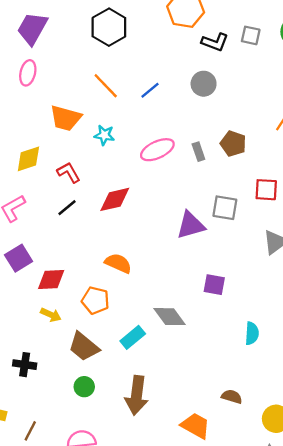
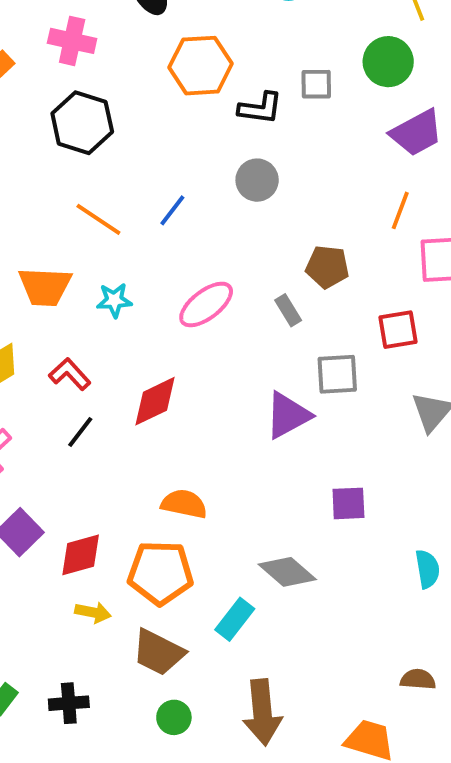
gray rectangle: (198, 152) -> (288, 310), moved
orange pentagon: (95, 300) -> (160, 573), size x1.4

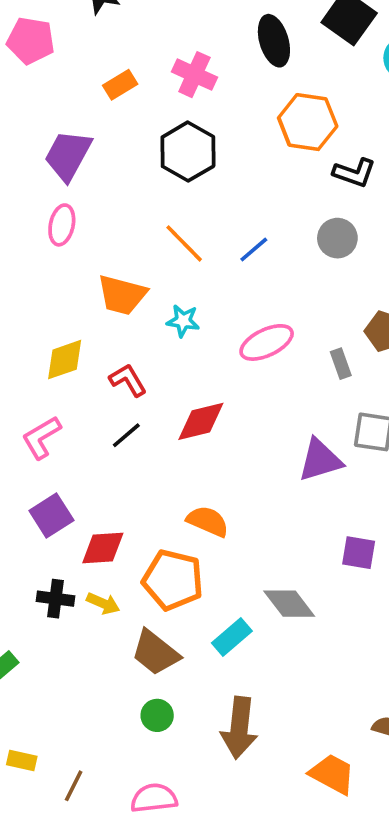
black cross: (69, 703) -> (56, 599), moved

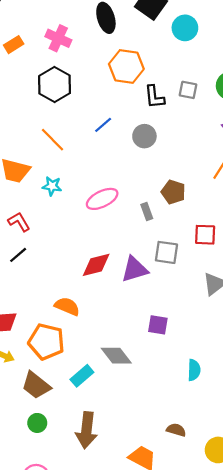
black L-shape: (354, 173) -> (154, 97), turned 65
blue line: (254, 250) -> (103, 125), moved
red diamond: (201, 421) -> (96, 265), moved

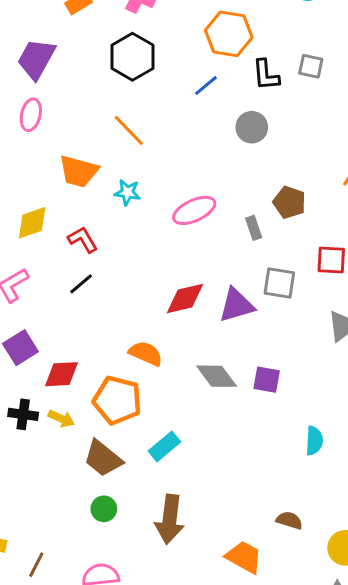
blue line: (103, 125) -> (206, 86), moved
gray diamond: (116, 356) -> (217, 376), moved

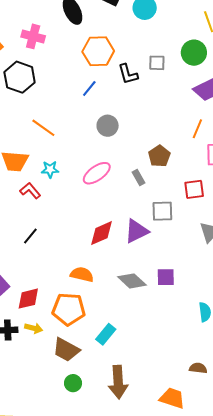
black hexagon: (132, 57) -> (20, 77), moved
gray circle: (252, 127) -> (108, 126), moved
brown pentagon: (289, 202) -> (159, 156), turned 30
red L-shape: (83, 240) -> (30, 191), moved

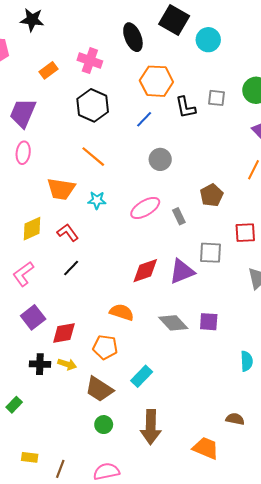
black hexagon: (20, 77) -> (93, 105), moved
gray rectangle: (138, 178) -> (179, 216), moved
red L-shape: (30, 191) -> (68, 233), moved
orange pentagon: (69, 309) -> (105, 347), size x0.7

